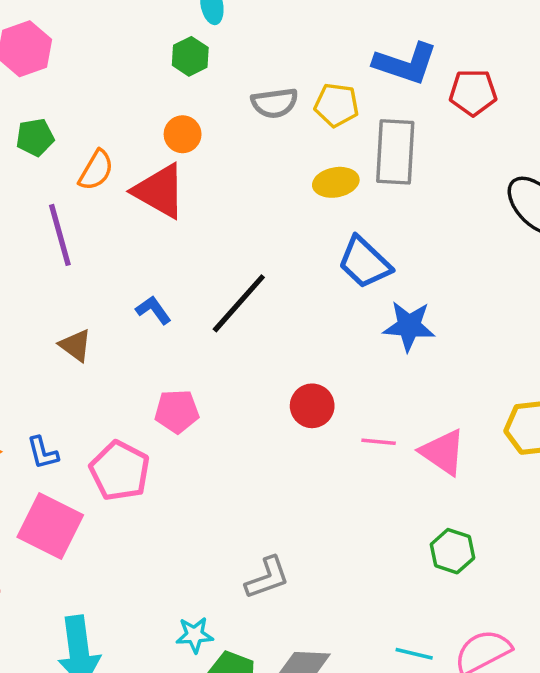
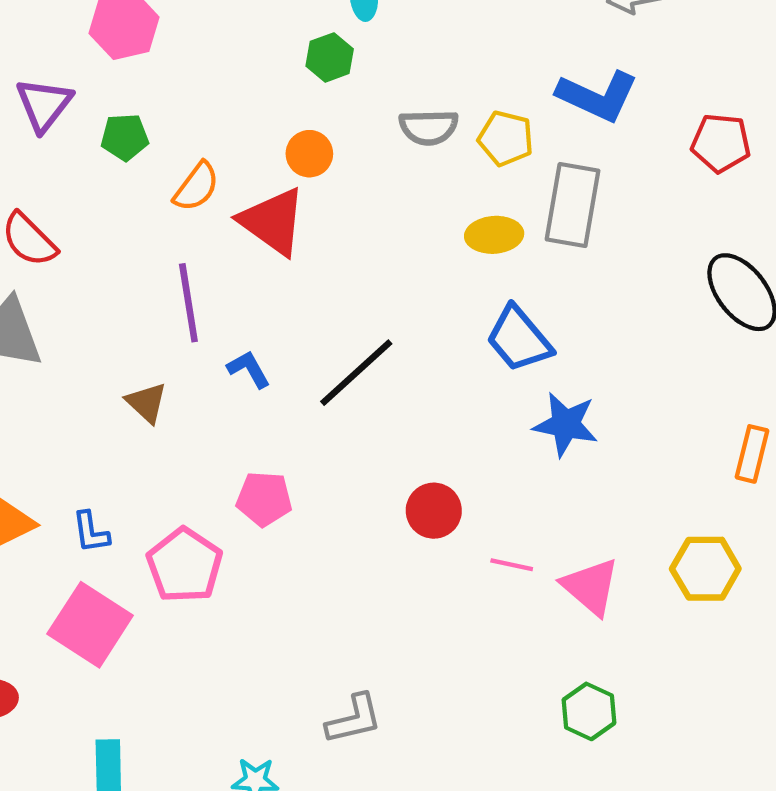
red pentagon: (473, 92) -> (721, 143), moved
purple line: (60, 235) -> (188, 303), moved

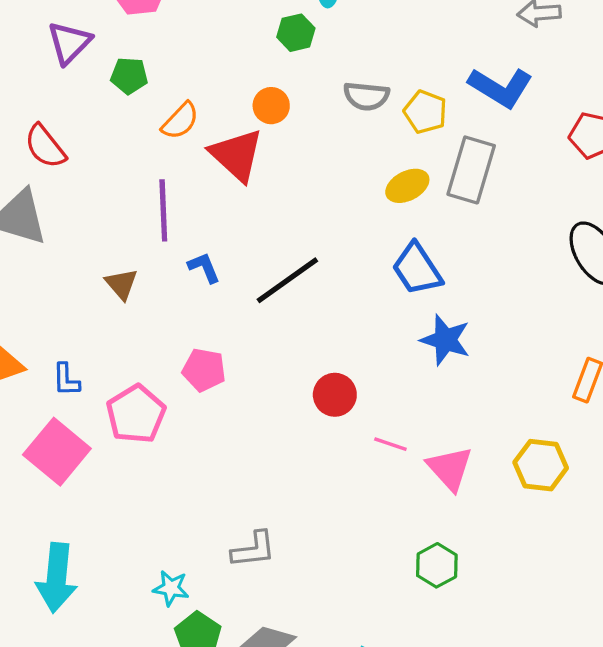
yellow ellipse: (494, 235) -> (407, 186), turned -30

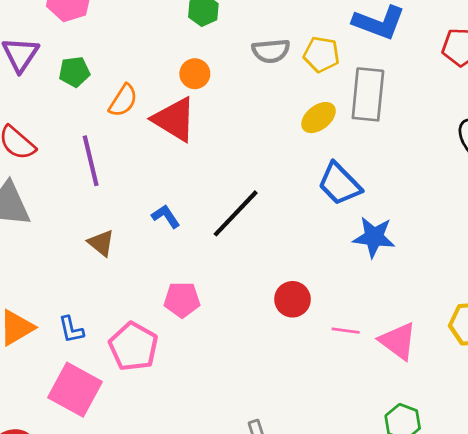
purple line: (163, 210) -> (91, 161), moved

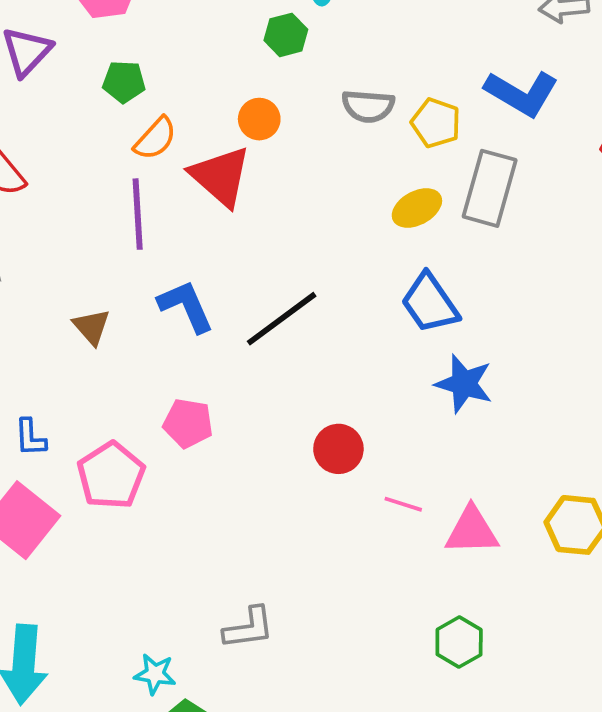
green pentagon: (74, 72) -> (124, 82), moved
purple line: (91, 161) -> (138, 214), moved
blue L-shape: (166, 216) -> (186, 306), size x1.5
pink triangle: (398, 341) -> (472, 531), turned -48

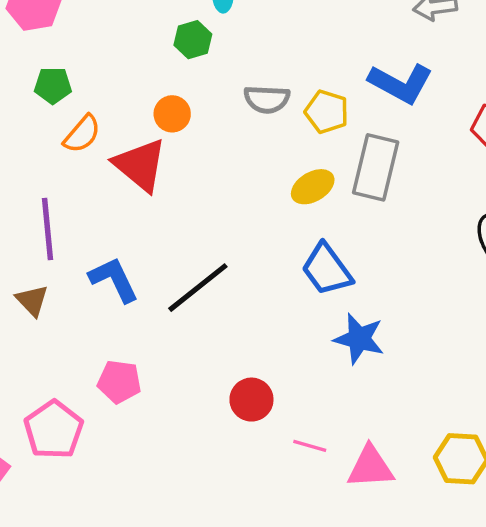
purple line: (138, 214) -> (47, 229), moved

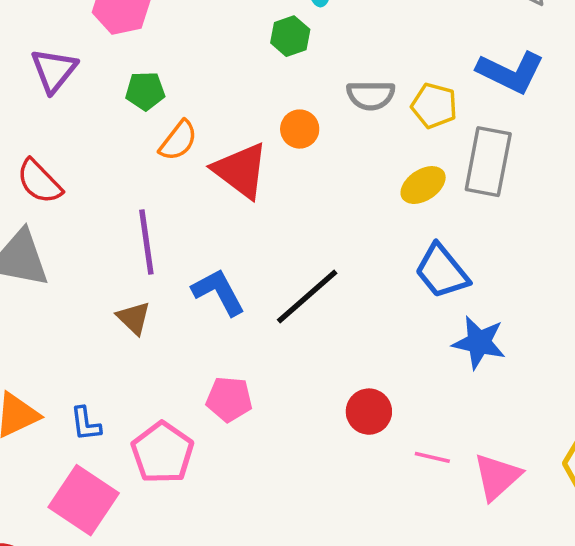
orange circle: (172, 114) -> (300, 129), moved
pink triangle: (370, 467) -> (497, 477), turned -36

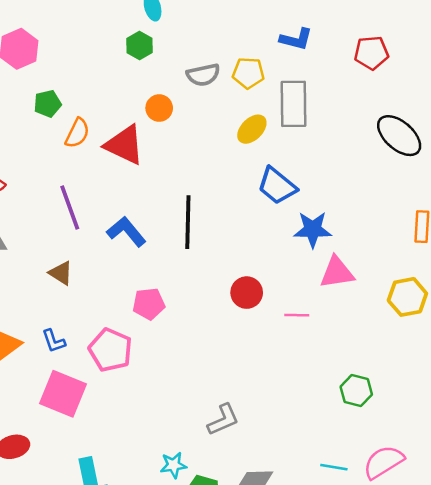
blue L-shape: (511, 72) -> (296, 39), size x0.7
black line: (307, 296) -> (188, 222), turned -36
brown triangle: (134, 318) -> (61, 273), moved
pink triangle: (497, 477) -> (337, 272), moved, turned 45

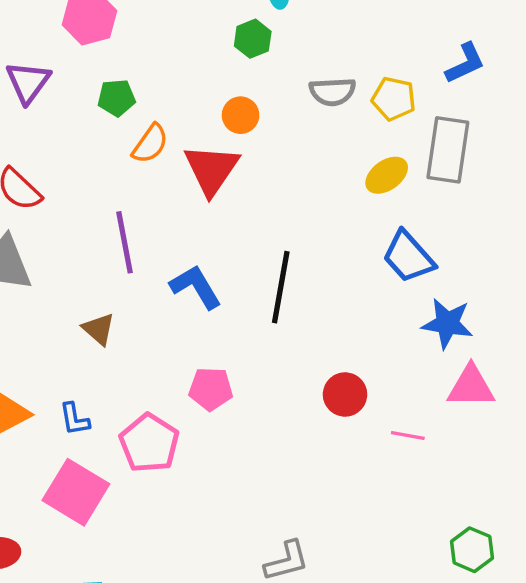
blue L-shape: (296, 39) -> (465, 63), turned -48
orange circle: (159, 108) -> (241, 115), moved
red triangle: (124, 145) -> (211, 170), turned 30

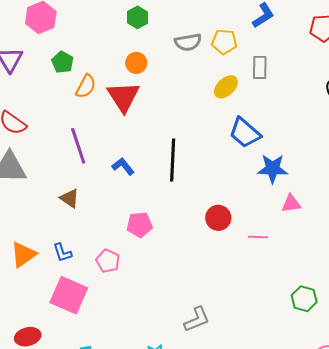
green pentagon: (116, 98) -> (63, 62), turned -30
gray rectangle: (448, 150) -> (260, 67), size x0.6
blue L-shape: (196, 287) -> (123, 166), size x0.7
pink triangle: (471, 386) -> (291, 204), size x0.7
pink pentagon: (149, 443) -> (108, 261), size x0.7

